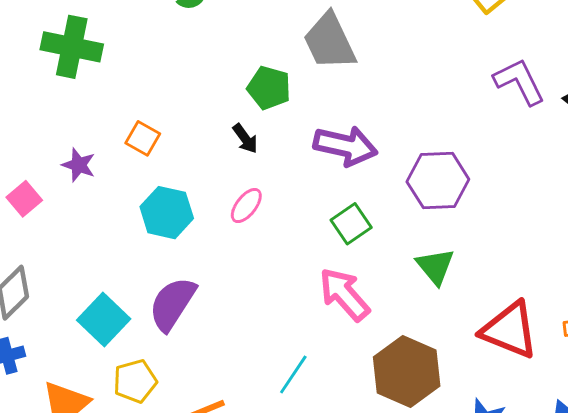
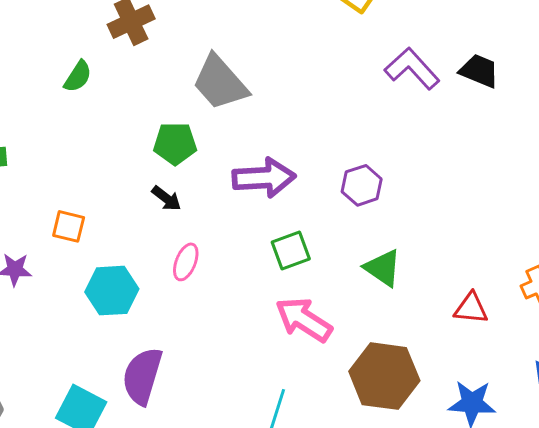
purple hexagon: (438, 180) -> (362, 185), size x0.7
green square: (351, 224) -> (291, 251), turned 30
red triangle: (510, 330) -> (471, 308), size x0.6

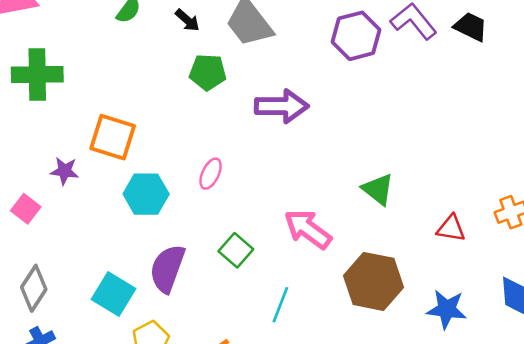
purple hexagon: (362, 185) -> (356, 36), moved, size x1.4
black arrow: (166, 198) -> (187, 20), moved
orange square: (69, 226) -> (113, 137), size x1.6
green square: (291, 251) -> (236, 250), moved, turned -32

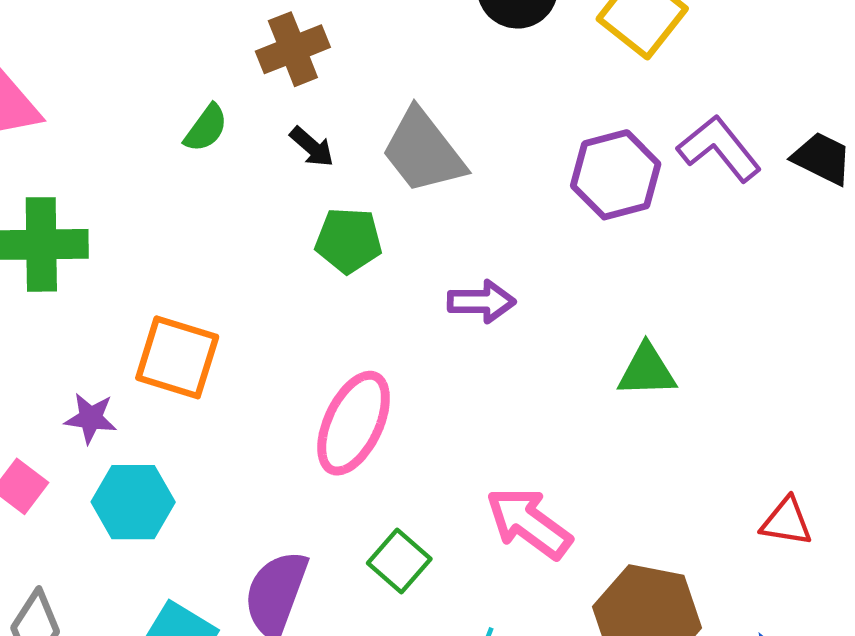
purple arrow: (282, 106) -> (481, 302), size x0.7
pink ellipse: (211, 174) -> (354, 423), size x1.8
green triangle: (378, 189) -> (647, 371), moved, turned -40
cyan hexagon: (146, 194) -> (133, 502), moved

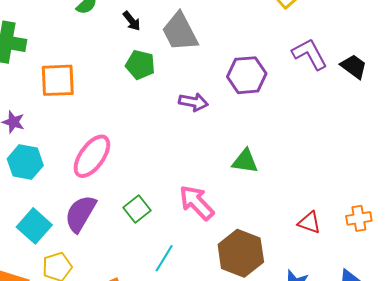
purple hexagon: (616, 175) -> (247, 75), moved
orange square: (177, 357) -> (58, 80), moved, turned -30
green triangle: (647, 371) -> (245, 161), moved
pink ellipse: (354, 423) -> (92, 156), moved

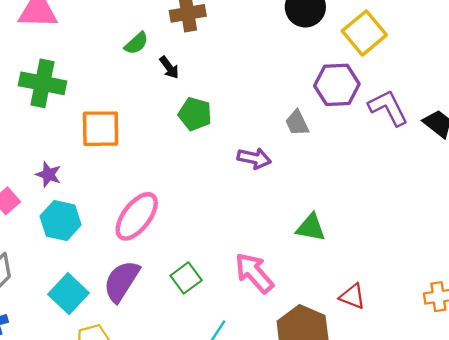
black arrow: (132, 21) -> (169, 68), moved
gray trapezoid: (180, 32) -> (297, 123), moved, size x0.6
purple hexagon: (247, 75) -> (337, 85), moved
red triangle: (309, 223) -> (352, 296), moved

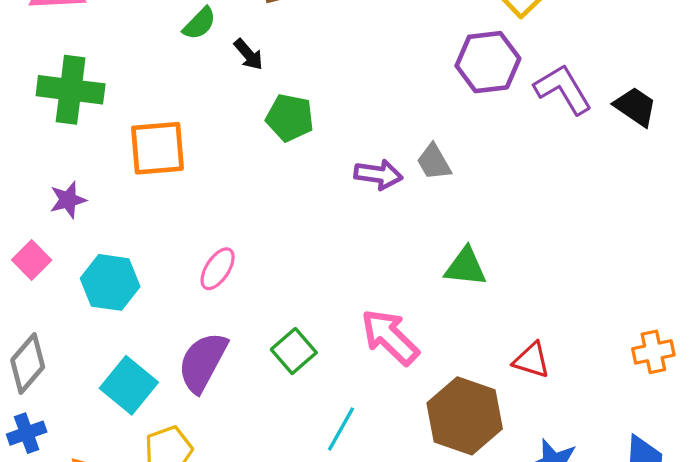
gray trapezoid: (297, 123) -> (434, 162), moved
purple star: (48, 175) -> (68, 200), moved, turned -30
pink ellipse: (137, 216) -> (218, 269), size x0.6

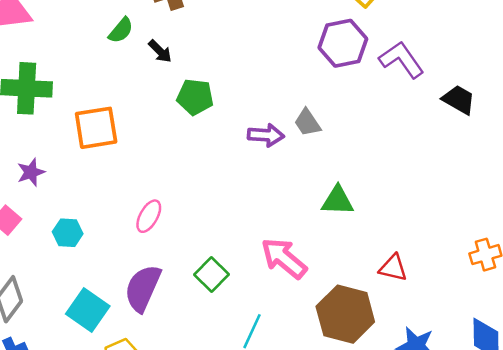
black trapezoid: (635, 107) -> (459, 100), moved
cyan hexagon: (110, 282) -> (68, 233), size x0.7

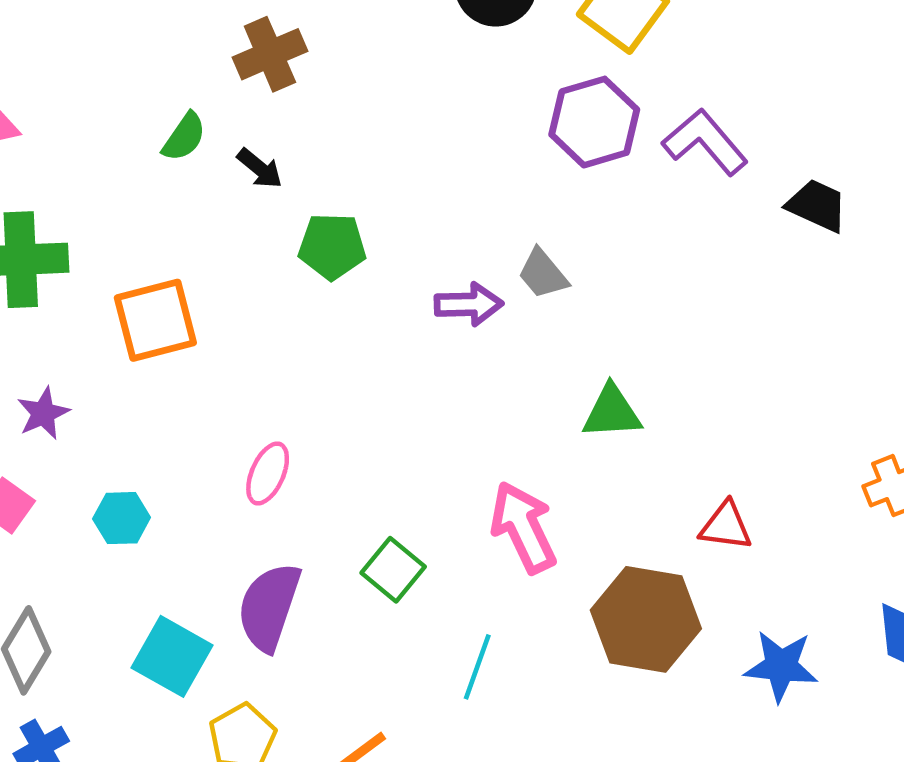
pink arrow: (284, 258) -> (523, 527), turned 30

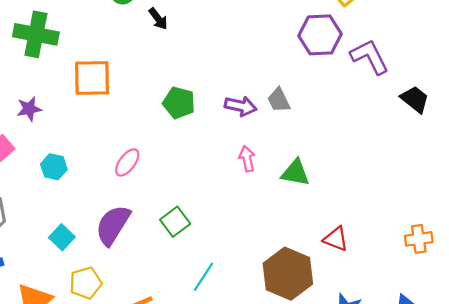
green pentagon: (332, 246) -> (179, 103), moved
pink arrow: (523, 527) -> (247, 159), moved, size x0.6
cyan square: (172, 656) -> (62, 237), size x0.7

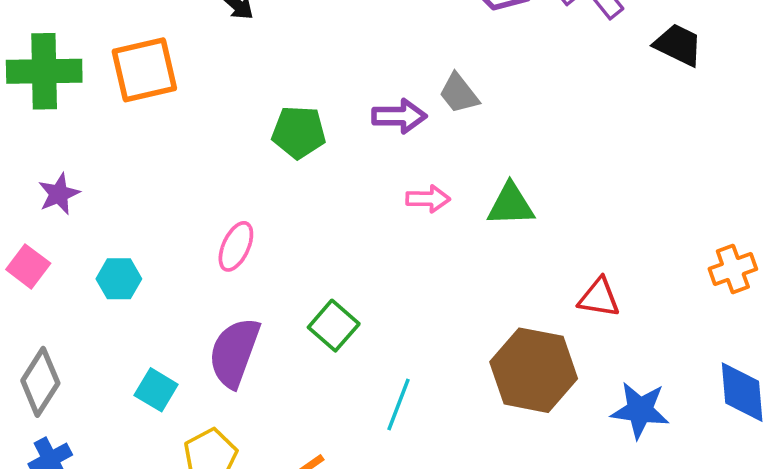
orange square: (92, 78) -> (144, 70), moved
pink arrow: (247, 159) -> (428, 199), turned 115

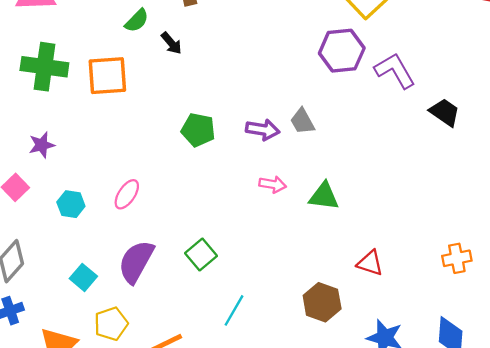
pink ellipse: (236, 246) -> (127, 194), moved
brown hexagon: (534, 370) -> (322, 302), size x0.7

